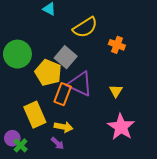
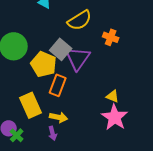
purple triangle: (80, 84) -> (78, 58), moved, turned 40
yellow triangle: (116, 91) -> (113, 96), moved, turned -40
purple arrow: (57, 143) -> (53, 133), turned 32

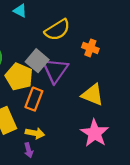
yellow triangle: (113, 96) -> (93, 95), moved, size x1.6

